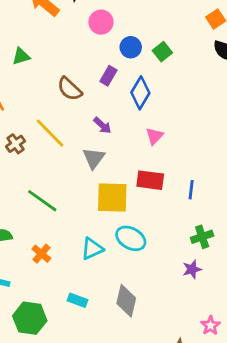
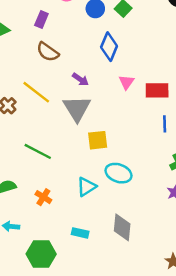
purple rectangle: (108, 76) -> (41, 19), moved
gray triangle: (94, 158) -> (77, 109), size x1.4
red rectangle: (150, 180) -> (157, 90), moved
yellow square: (112, 198) -> (98, 140), size x0.7

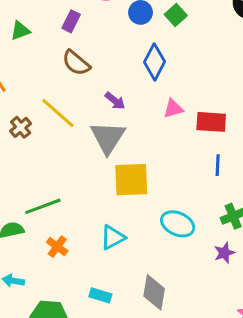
pink triangle: (126, 82) -> (173, 109), turned 35
yellow square: (98, 140) -> (131, 180), size x1.4
green line: (38, 151) -> (43, 206), moved, turned -52
cyan ellipse: (118, 173) -> (178, 224), moved

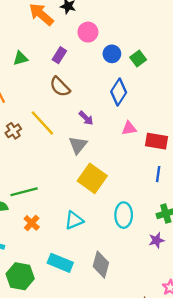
gray triangle: (108, 137) -> (78, 145), size x0.7
yellow square: (131, 180) -> (92, 178), turned 32
cyan ellipse: (178, 224) -> (124, 215), turned 60
cyan rectangle: (100, 295) -> (60, 263), size x1.5

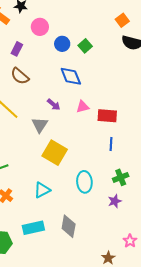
blue diamond: (119, 92) -> (71, 76), turned -50
purple arrow: (86, 118) -> (54, 105), moved
cyan rectangle: (60, 263) -> (33, 228), turned -30

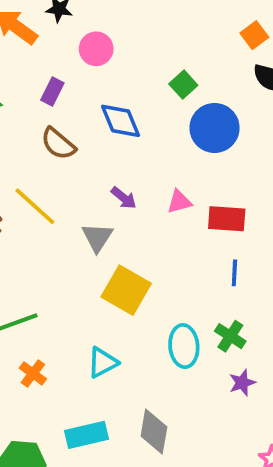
blue circle: (62, 44) -> (215, 128), moved, size x1.6
blue diamond: (71, 76) -> (121, 121), moved
green cross: (121, 177) -> (230, 336), moved, turned -35

